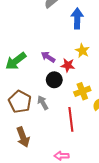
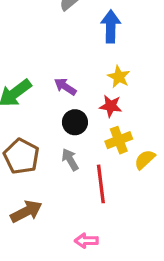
red star: (68, 65) -> (111, 106), moved
gray arrow: (43, 103) -> (70, 160), moved
brown arrow: (23, 137) -> (26, 211), turned -96

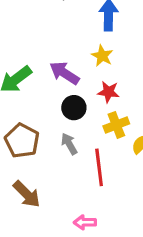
yellow star: (119, 77) -> (102, 56), moved
purple arrow: (65, 87) -> (64, 73), size x1.4
brown arrow: (26, 211) -> (27, 194), turned 72

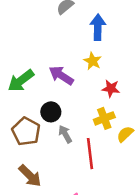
red star: (108, 92) -> (111, 88), moved
black circle: (74, 108) -> (51, 112), moved

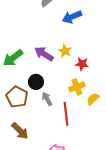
blue arrow: (98, 27) -> (72, 17), turned -114
yellow star: (93, 61) -> (65, 51), moved

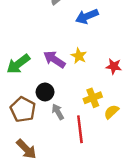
red star: (82, 64) -> (114, 66), moved

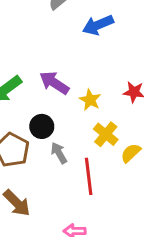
yellow star: (79, 56) -> (90, 100), moved
yellow cross: (93, 98) -> (106, 134), turned -30

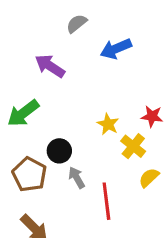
purple arrow: (54, 83) -> (50, 66), moved
yellow cross: (106, 134) -> (133, 146), moved

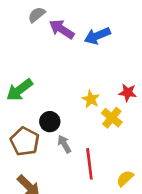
gray semicircle: (77, 24) -> (37, 15), moved
purple arrow: (50, 66) -> (62, 29), moved
yellow semicircle: (149, 178) -> (125, 178), moved

